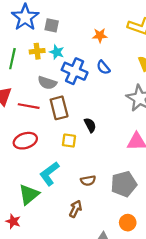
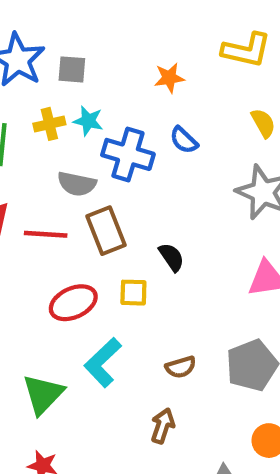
red ellipse: (25, 141) -> (73, 303), moved
green triangle: (29, 195) -> (43, 394), moved

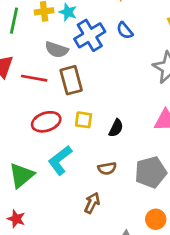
blue cross: (128, 154) -> (90, 35), turned 36
black semicircle: (171, 257) -> (116, 128), moved, turned 54

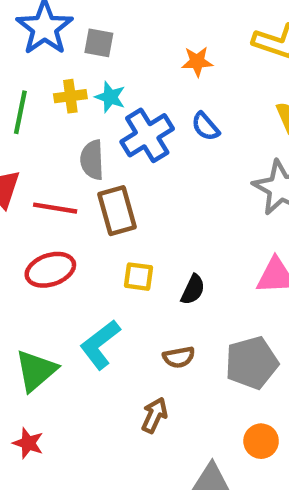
gray semicircle: (57, 50) -> (92, 160), turned 70
red ellipse: (46, 122) -> (50, 270), moved

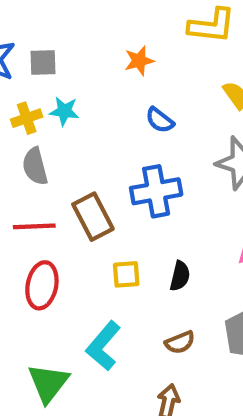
blue cross: (147, 135) -> (156, 191), moved, turned 33
gray semicircle: (92, 160) -> (35, 166), moved
red ellipse: (50, 270) -> (42, 285), turned -48

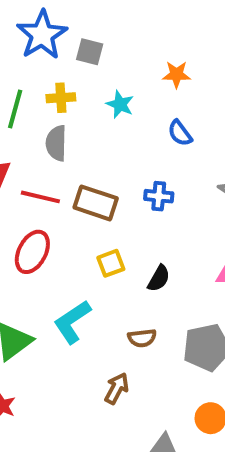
cyan star: (64, 111) -> (120, 104), moved
blue cross: (156, 191) -> (159, 196), size x0.6
brown rectangle: (93, 217) -> (96, 203), turned -60
yellow square: (126, 274) -> (111, 263), turned -32

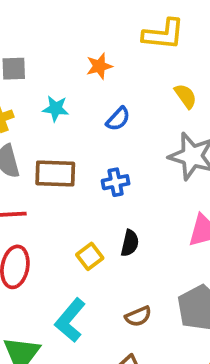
blue semicircle: (180, 133) -> (118, 119), turned -84
brown rectangle: (96, 203) -> (55, 173), moved
black semicircle: (159, 278) -> (130, 243), moved

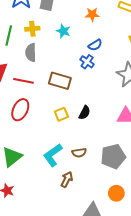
brown rectangle: (55, 173) -> (60, 81), moved
blue cross: (116, 182) -> (87, 62), moved, turned 32
cyan L-shape: (70, 320) -> (53, 155), moved

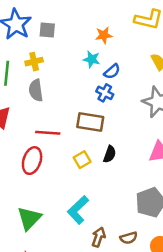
cyan star: (63, 31) -> (92, 59), moved
red line: (23, 81) -> (48, 133), moved
brown rectangle: (60, 81) -> (90, 122), moved
brown semicircle: (79, 153) -> (129, 238), moved

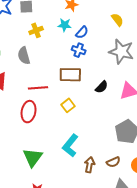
yellow cross: (34, 62) -> (36, 30), moved
black semicircle: (110, 154) -> (102, 87), moved, turned 32

